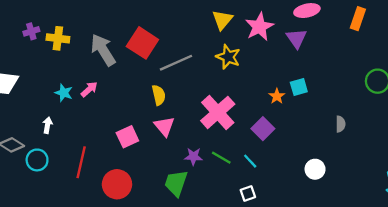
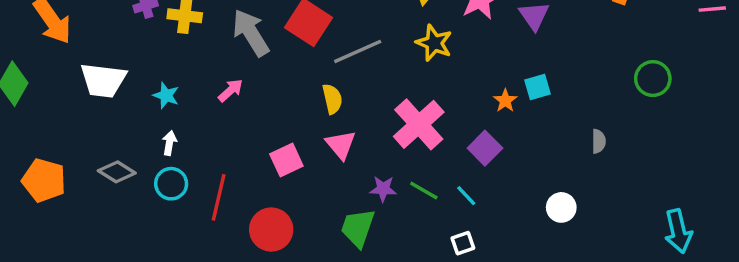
cyan star: (64, 93) -> (166, 96), moved
cyan circle: (37, 160) -> (171, 184), moved

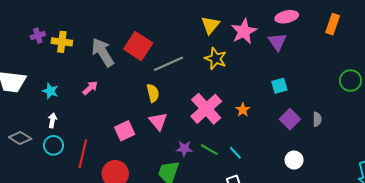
orange star: (505, 101) -> (243, 110), moved
purple square: (485, 148) -> (290, 119), moved

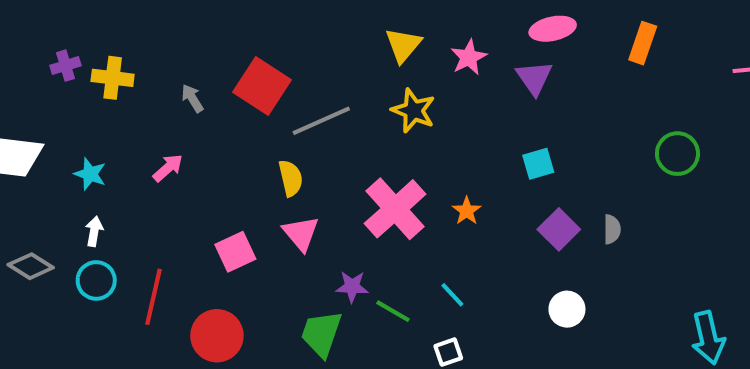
pink star: (244, 31) -> (469, 57), size x0.7
gray arrow: (103, 52) -> (192, 98), size x0.5
green line: (209, 150) -> (393, 311), moved

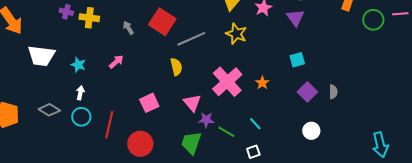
purple cross: (65, 66) -> (66, 12), turned 32
green circle: (677, 154) -> (373, 20), moved
pink triangle: (301, 233) -> (192, 103), moved

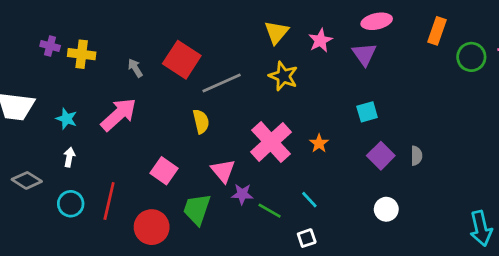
pink arrow: (116, 62) -> (119, 115), size x1.8
pink square: (149, 103) -> (164, 171), turned -30
cyan circle: (81, 117) -> (71, 204), moved
green trapezoid: (191, 143) -> (197, 209), moved

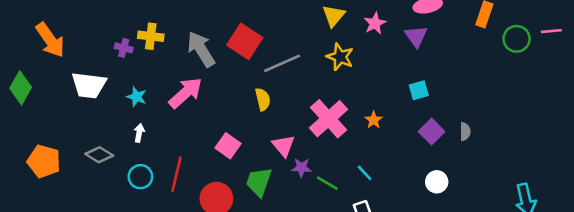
purple cross: (50, 46) -> (124, 48), moved
gray arrow: (135, 68) -> (201, 49), size x2.0

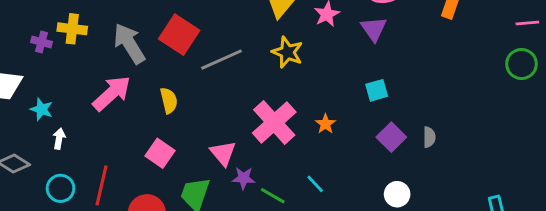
green circle: (517, 39) -> (521, 64), moved
cyan star: (137, 97) -> (42, 109), moved
yellow semicircle: (263, 99) -> (169, 101), moved

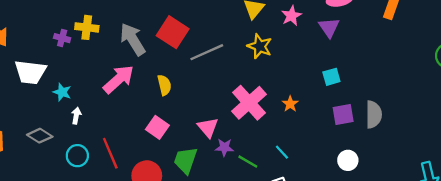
purple square: (391, 137) -> (343, 114), turned 35
gray semicircle: (429, 137) -> (374, 114), size x1.6
red line: (102, 185) -> (110, 153), turned -36

